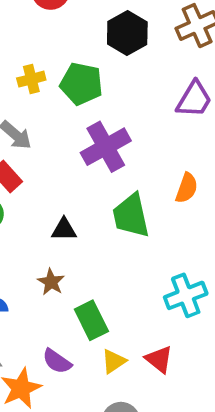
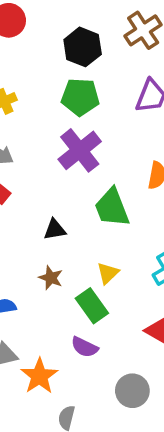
green pentagon: (81, 84) -> (80, 97), moved
purple semicircle: (57, 361) -> (85, 347), moved
yellow triangle: (114, 361) -> (108, 273), moved

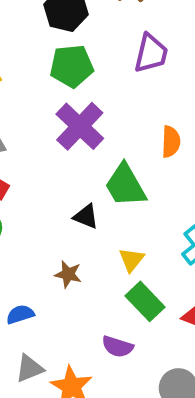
black triangle: (55, 229) -> (86, 216), moved, turned 40
green rectangle: (92, 306) -> (145, 301), moved

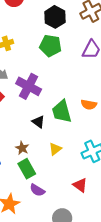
purple cross: (80, 126) -> (29, 86), moved, turned -30
orange semicircle: (171, 142) -> (89, 105), moved, turned 84
green rectangle: (145, 301) -> (27, 169), moved

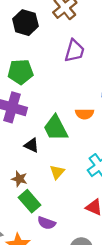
green pentagon: (50, 46) -> (20, 72), moved

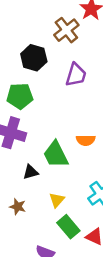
black hexagon: (25, 23) -> (34, 58), moved
black triangle: (32, 145) -> (31, 172), turned -42
green rectangle: (29, 201) -> (68, 227), moved

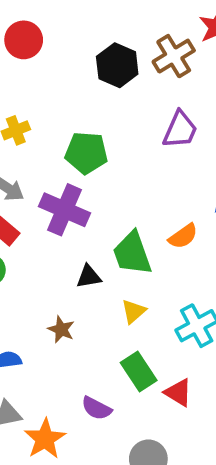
black hexagon: (34, 58) -> (117, 65), moved
orange semicircle: (86, 140) -> (183, 236), turned -42
yellow triangle: (57, 200) -> (134, 311), moved

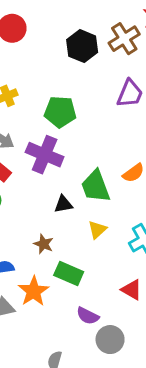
green rectangle: (139, 371) -> (69, 274), moved, turned -32
purple semicircle: (96, 408) -> (88, 316), moved
orange star: (45, 439) -> (34, 291), moved

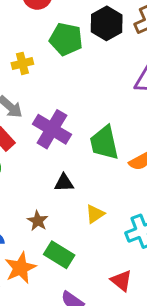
green pentagon: (60, 112) -> (66, 39), moved
green trapezoid: (96, 186) -> (104, 143), moved

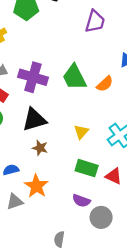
black triangle: (64, 183) -> (34, 120), moved, size x1.6
green rectangle: (59, 255) -> (87, 168), moved

